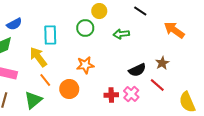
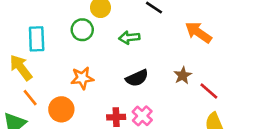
black semicircle: (137, 70) -> (137, 78), moved
red line: (157, 85) -> (209, 91), moved

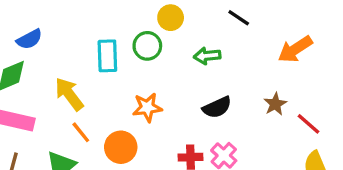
orange arrow: (198, 32) -> (295, 49), turned -68
cyan rectangle: (37, 39) -> (107, 56), moved

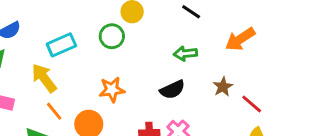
cyan rectangle: (107, 56) -> (61, 45), moved, turned 68
green arrow: (207, 56) -> (185, 54), moved

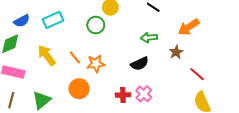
cyan rectangle: (61, 45) -> (53, 20), moved
brown star: (223, 87) -> (176, 52), moved
orange line: (54, 111) -> (75, 57), moved

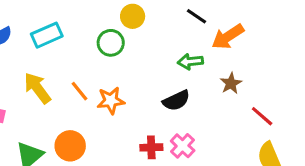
orange arrow: (189, 27) -> (228, 37), moved
orange circle: (79, 89) -> (70, 146), moved

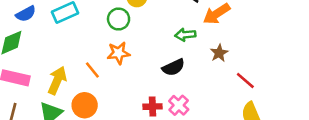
yellow arrow: (37, 88) -> (57, 80), moved, turned 60
orange line: (80, 91) -> (92, 70), moved
orange star: (111, 101) -> (119, 53), moved

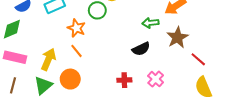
orange star: (119, 53) -> (76, 28), moved, turned 30
brown star: (219, 53) -> (177, 37), size x1.5
pink cross: (179, 105) -> (156, 79), moved

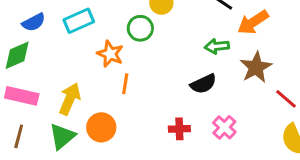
orange line: (76, 51) -> (125, 84), moved, turned 48

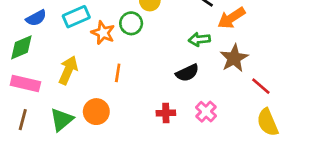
orange star: (110, 54) -> (103, 33), moved
yellow arrow: (70, 99) -> (68, 70), moved

